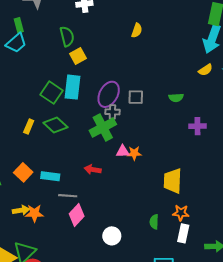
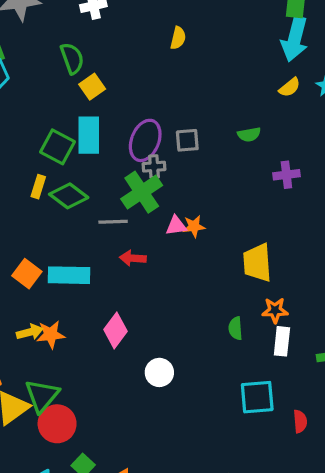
yellow rectangle: (29, 126) -> (38, 187), moved
cyan rectangle: (50, 176) -> (69, 275), size x1.4
gray line: (68, 196) -> (113, 222), moved
white circle: (112, 236) -> (159, 372), moved

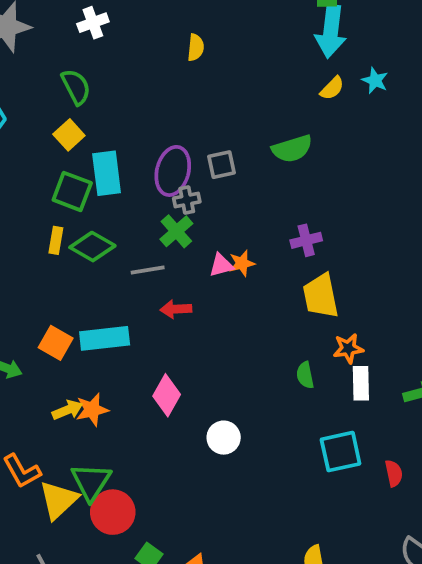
yellow square: (92, 87) -> (69, 135), moved
green semicircle: (249, 134) -> (292, 149), size x1.5
purple cross: (286, 175) -> (306, 240), moved
green cross: (142, 192) -> (176, 231), size x0.7

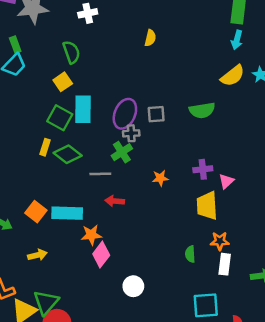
cyan arrow: (331, 31) -> (237, 40), size x0.6
yellow semicircle: (332, 88) -> (233, 76), size x1.5
pink triangle: (221, 265) -> (226, 181), moved, turned -35
orange star: (92, 410) -> (91, 235), moved

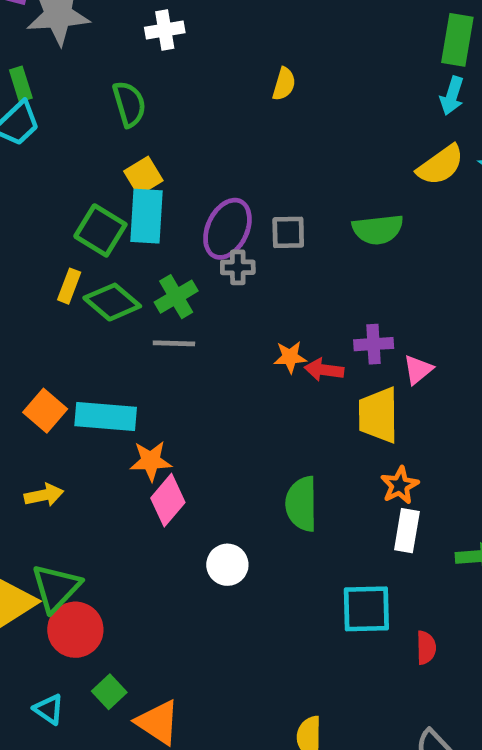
yellow square: (63, 82) -> (143, 176), moved
green cross: (122, 152) -> (176, 297), moved
red arrow: (115, 201) -> (324, 370), moved
orange star: (220, 241) -> (400, 485), turned -30
green semicircle: (190, 254) -> (302, 504), moved, size x1.6

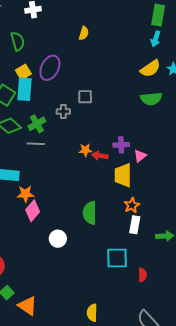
purple ellipse: (227, 229) -> (50, 68), moved
green semicircle: (378, 229) -> (151, 99), moved

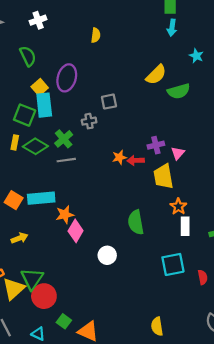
yellow semicircle: (150, 69) -> (156, 75), moved

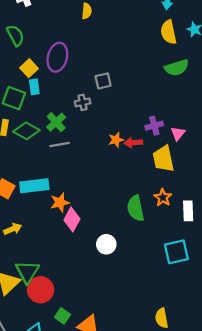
yellow semicircle: (156, 75) -> (168, 32), moved, turned 125
cyan rectangle: (44, 105) -> (34, 87), size x0.6
orange star: (178, 206) -> (163, 198), moved

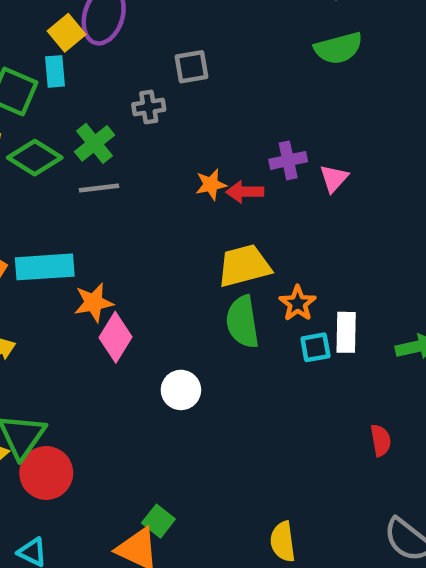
yellow square: (29, 68) -> (66, 33), moved
yellow trapezoid: (163, 159) -> (244, 266), moved, turned 84
cyan square: (176, 252) -> (315, 347), moved, size x0.6
green square: (63, 316) -> (158, 521), moved

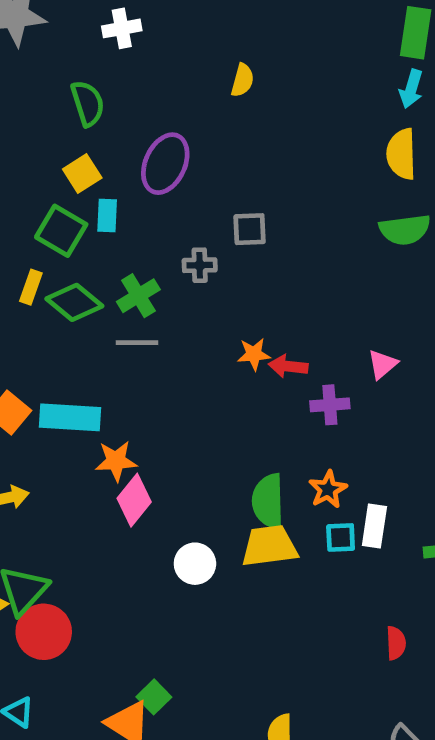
yellow square: (66, 33) -> (82, 174), moved
purple cross: (288, 160) -> (330, 405), moved
yellow trapezoid: (244, 266) -> (269, 546), moved

